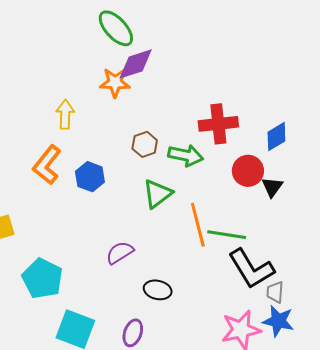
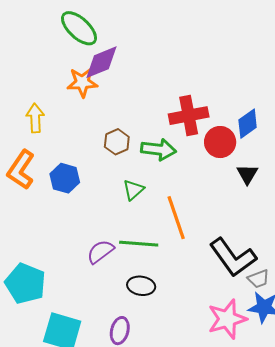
red circle: (248, 171) -> (220, 142), moved
green triangle: (157, 194) -> (133, 190), size x0.7
green line: (227, 235) -> (139, 244), moved
gray trapezoid: (275, 292) -> (258, 279), turned -110

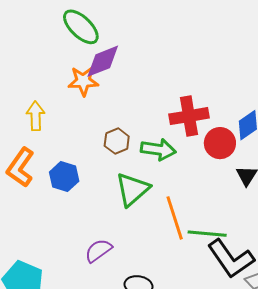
green triangle: (133, 190) -> (132, 189), size x1.6
green line: (139, 244) -> (207, 234), moved

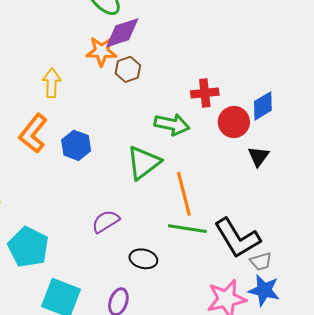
red cross: (189, 116) -> (205, 93), size x0.7
brown hexagon: (117, 141) -> (128, 69), moved
green line: (207, 234) -> (187, 229), moved

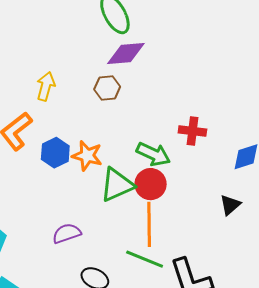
orange star: (101, 51) -> (87, 156), moved
brown hexagon: (128, 69) -> (107, 88), moved
red circle: (234, 122) -> (151, 184), moved

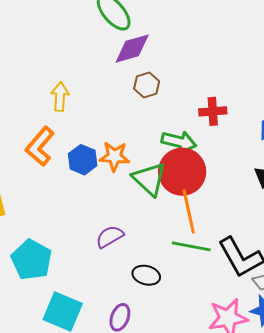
brown hexagon: (107, 88) -> (147, 85), moved
red circle: (151, 184) -> (182, 172), size x1.5
green triangle: (117, 185) -> (149, 179), turned -42

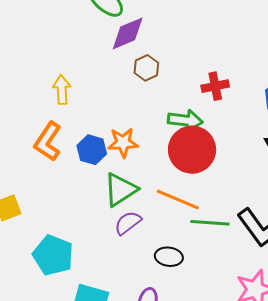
green triangle: (149, 179) -> (120, 190), moved, turned 51
orange line: (189, 211) -> (178, 200), moved, turned -48

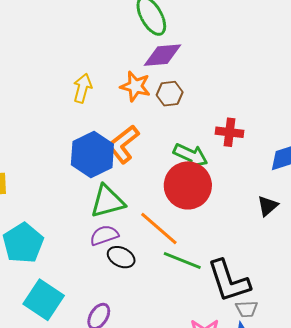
orange L-shape: (48, 142) -> (123, 144), moved
orange star: (123, 143) -> (135, 86), moved
blue hexagon: (92, 150) -> (92, 155), size x1.5
black ellipse: (169, 257) -> (121, 257), moved

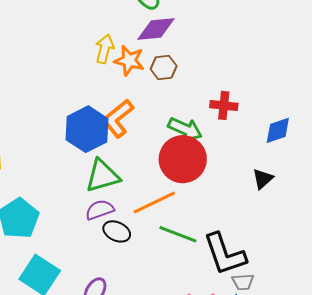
yellow arrow: (82, 88) -> (105, 49), moved
orange line: (159, 229) -> (154, 203), turned -66

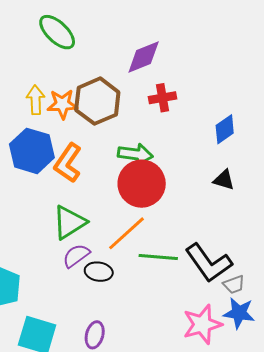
purple diamond: (156, 29) -> (144, 57), moved
brown hexagon: (164, 67) -> (97, 101), size x1.8
red cross: (224, 105) -> (163, 98), moved
blue hexagon: (87, 129) -> (32, 151), moved
black triangle: (263, 179) -> (224, 180), turned -45

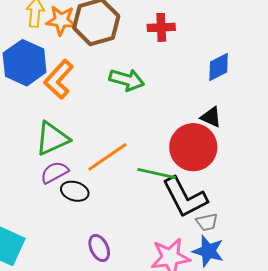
red circle: (142, 184) -> (193, 147), moved
green line: (158, 257) -> (157, 173), moved
purple ellipse: (95, 335) -> (99, 248), moved, turned -48

